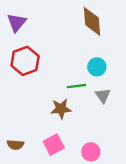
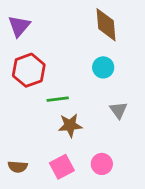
cyan circle: (97, 67) -> (103, 67), moved
green line: (76, 86) -> (58, 99), moved
pink circle: (91, 152) -> (102, 164), moved

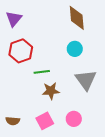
gray triangle: (118, 110) -> (86, 80), size x1.6

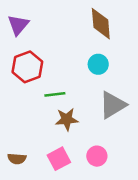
gray triangle: (86, 80) -> (113, 105), turned 35

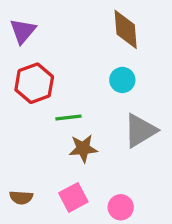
pink circle: (97, 156) -> (121, 207), moved

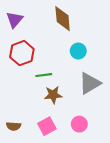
brown diamond: (126, 29) -> (63, 19), moved
pink circle: (121, 207) -> (79, 124), moved

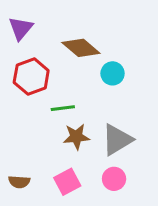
brown diamond: (63, 19) -> (81, 48), moved, turned -45
gray triangle: (90, 83) -> (117, 140), moved

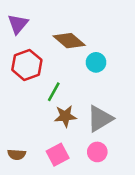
green line: (63, 108) -> (54, 92), turned -54

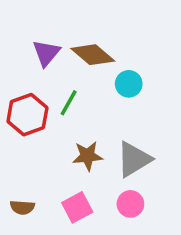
purple triangle: (18, 24) -> (46, 53), moved
red hexagon: (27, 65) -> (27, 115), moved
green line: (54, 92) -> (69, 103), moved

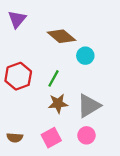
purple triangle: (46, 53) -> (17, 19), moved
green line: (69, 103) -> (53, 78), moved

